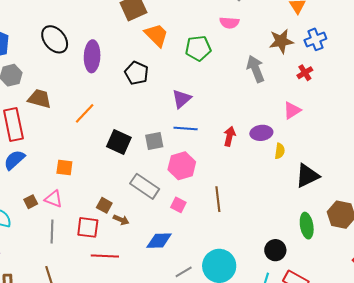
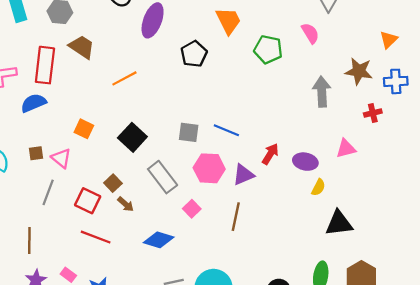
pink semicircle: (229, 23) -> (310, 33), turned -144
purple triangle: (182, 99) -> (243, 175), moved
black square: (119, 142) -> (132, 137), moved

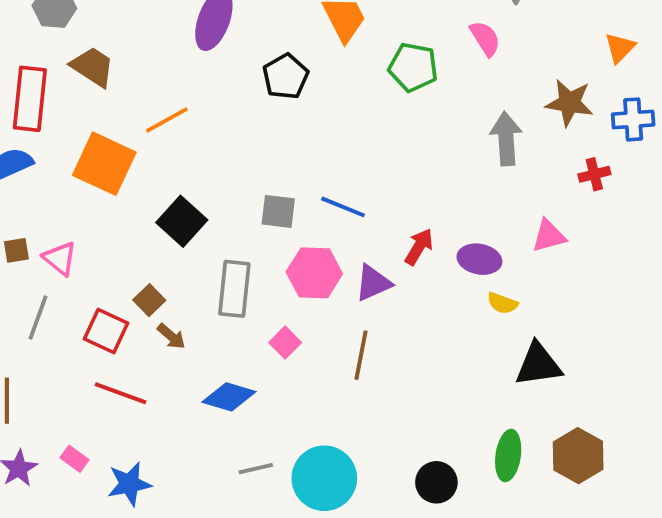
orange square: (84, 129) -> (104, 164), moved, size x1.8
gray rectangle: (163, 177) -> (234, 289), turned 44
yellow semicircle: (318, 187) -> (502, 303), turned 84

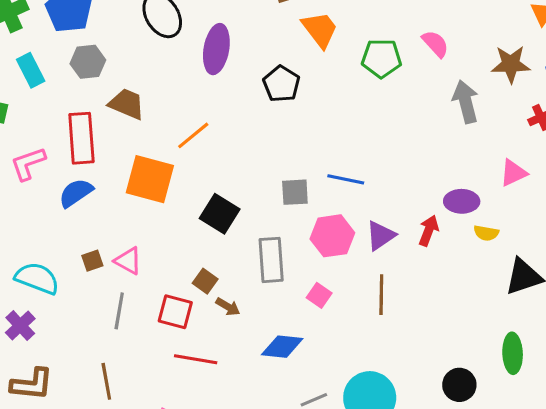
pink semicircle: (485, 38) -> (435, 44), moved
red arrow: (419, 247) -> (429, 231), moved

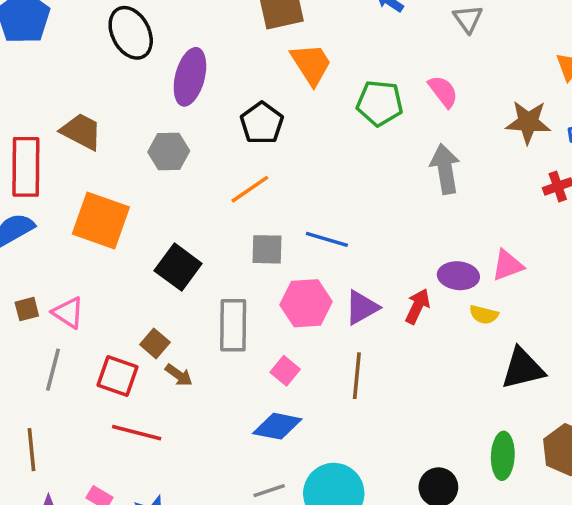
gray hexagon: (88, 62) -> (169, 151), moved
gray arrow: (466, 102) -> (445, 169), moved
orange line: (193, 135) -> (250, 189), moved
pink triangle: (513, 173) -> (508, 265), moved
blue diamond: (282, 347) -> (277, 426), moved

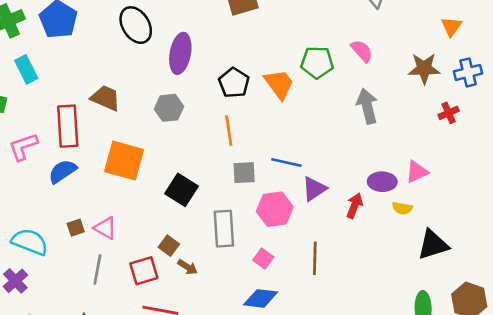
orange trapezoid: (311, 64) -> (279, 84), moved
orange line: (250, 189) -> (229, 131), turned -60
purple triangle: (362, 307) -> (314, 189), moved
red square: (118, 376) -> (144, 271), turned -32

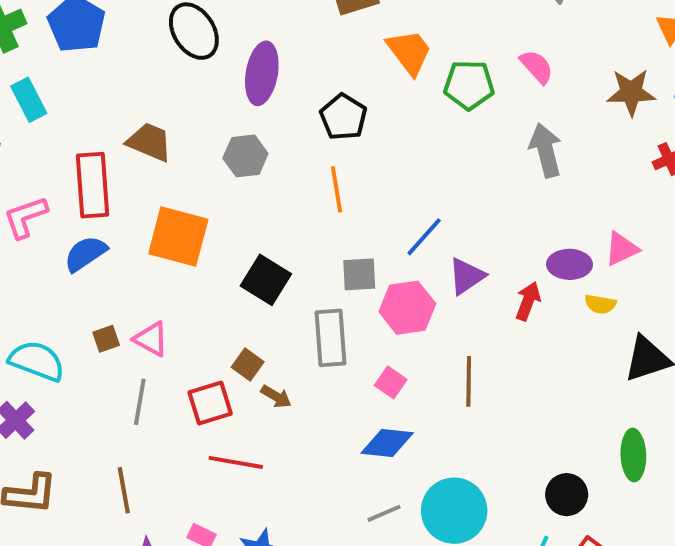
orange trapezoid: (279, 84) -> (409, 52), moved
blue line: (286, 162) -> (424, 237), turned -60
gray square: (244, 173) -> (359, 274), moved

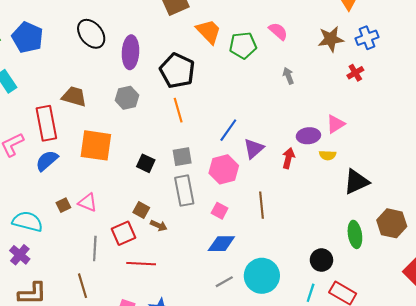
black pentagon: (343, 117) -> (177, 71), size x1.4
gray arrow: (546, 150) -> (288, 76), size x0.6
gray square: (359, 274) -> (182, 157), moved
black square: (266, 280) -> (146, 163), size x0.7
gray line: (140, 402) -> (95, 248), moved

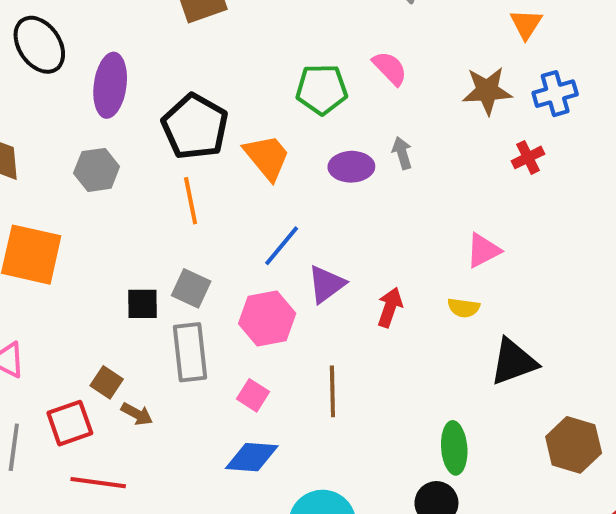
orange trapezoid: (209, 31) -> (267, 157), moved
purple ellipse: (308, 136) -> (351, 167), moved
gray square: (182, 157) -> (191, 288), turned 30
black square: (146, 163) -> (143, 304), moved, turned -30
green ellipse: (355, 234) -> (454, 448), moved

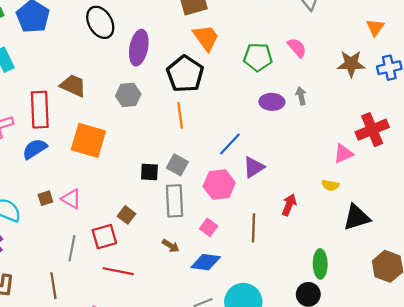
orange trapezoid: (267, 157) -> (206, 38), moved
red cross: (528, 157) -> (372, 130), moved, size x1.8
red arrow: (390, 307) -> (289, 205), moved
brown arrow: (137, 414) -> (171, 246), moved

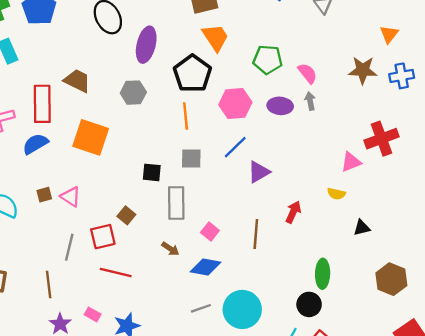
pink semicircle: (297, 48) -> (307, 73), moved
gray square: (177, 165) -> (191, 159), moved, turned -30
pink hexagon: (219, 185) -> (235, 103), moved
black triangle: (357, 217) -> (362, 228), size x0.6

